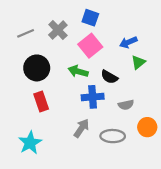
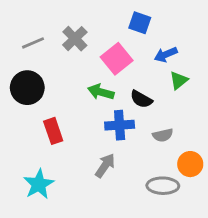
blue square: (90, 18) -> (140, 23), moved
black circle: (37, 68) -> (27, 88), moved
gray ellipse: (113, 136) -> (163, 186), moved

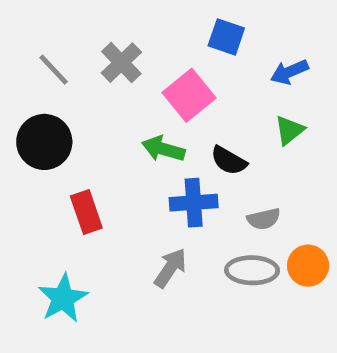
gray line: (33, 43) -> (54, 70), turned 70
blue arrow: (166, 54) -> (289, 72), moved
gray ellipse: (163, 186) -> (252, 270), moved

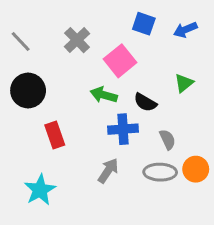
gray line: (54, 70) -> (21, 42), moved
blue arrow: (289, 72) -> (185, 30), moved
gray semicircle: (264, 219) -> (168, 139), turned -102

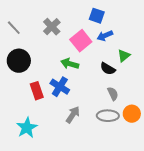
blue arrow: (185, 30) -> (105, 36), moved
black semicircle: (145, 102) -> (108, 69), moved
blue cross: (123, 129) -> (60, 87), moved, turned 36

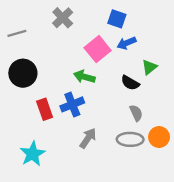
gray cross: (52, 27) -> (63, 18), moved
gray line: (14, 28) -> (17, 33), turned -63
blue cross: (60, 87) -> (72, 104), turned 36

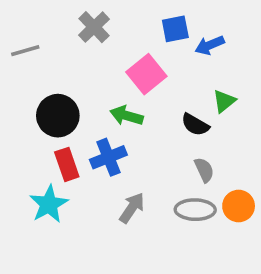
blue square: (117, 19) -> (175, 29), turned -30
blue arrow: (127, 43) -> (210, 45), moved
black circle: (23, 73) -> (58, 116), moved
cyan star: (33, 154) -> (49, 204), moved

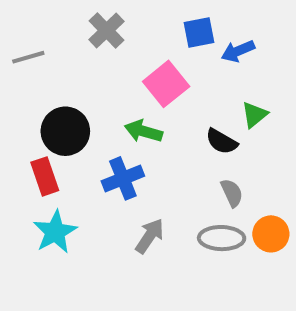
red rectangle: (67, 164) -> (45, 176), moved

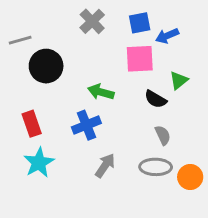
gray cross: (106, 31) -> (92, 21), moved
pink square: (166, 84) -> (140, 59), moved, turned 36
black circle: (65, 131) -> (46, 66), moved
orange circle: (271, 234) -> (190, 177), moved

